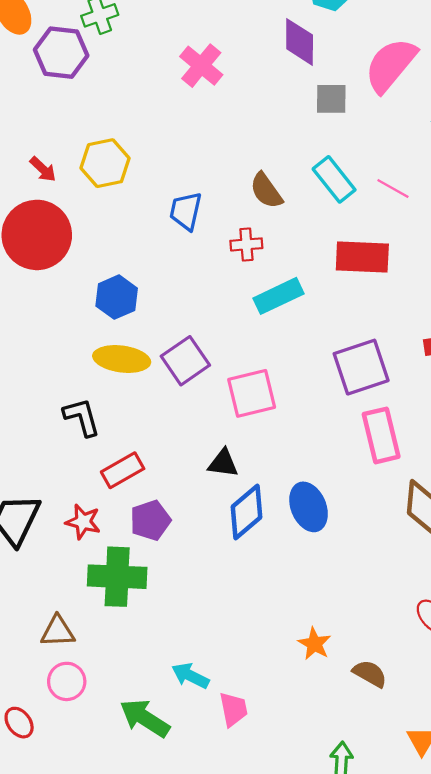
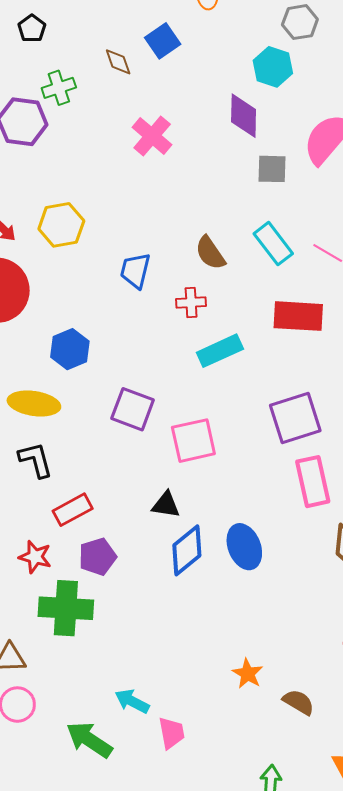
yellow ellipse: (122, 359) -> (34, 403), moved
purple square: (185, 361) -> (133, 409), turned -36

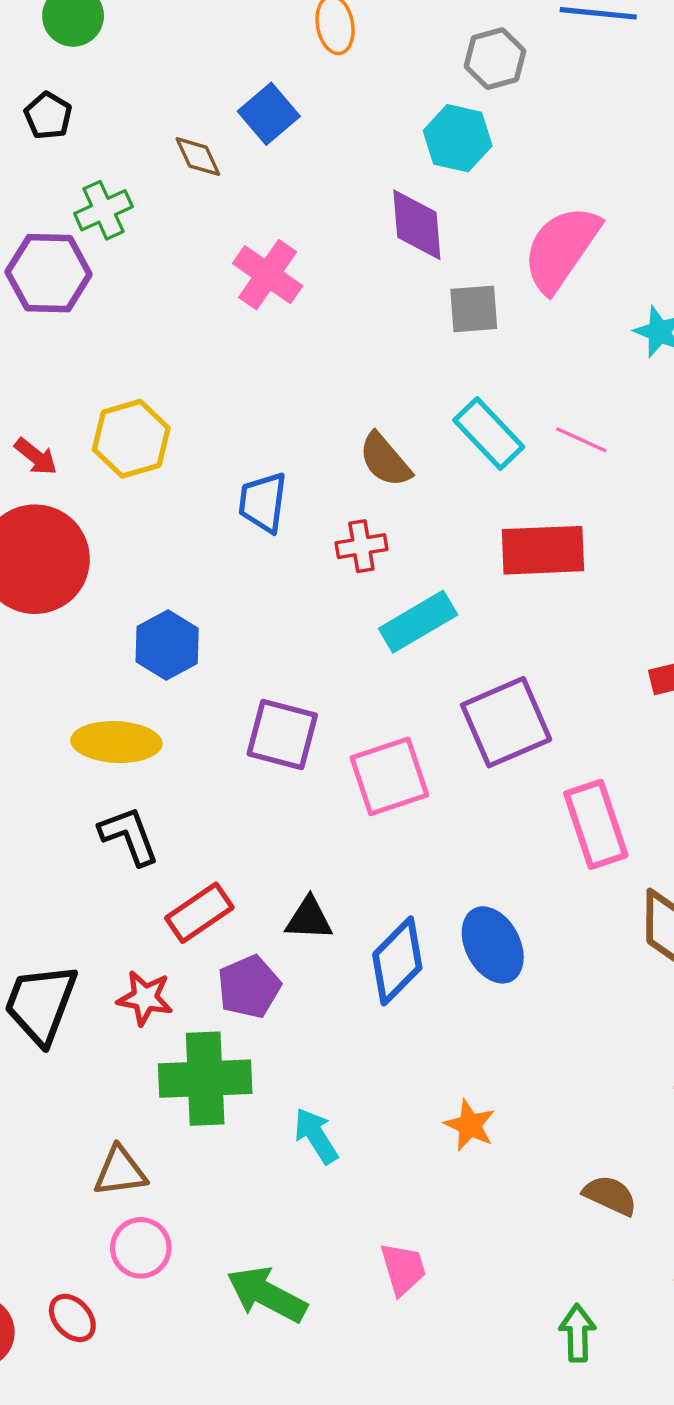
purple square: (295, 418) -> (506, 722), moved
black triangle: (166, 505) -> (309, 919), moved
orange star: (248, 674) -> (470, 1125), moved
cyan arrow: (132, 701) -> (316, 1136), moved, turned 36

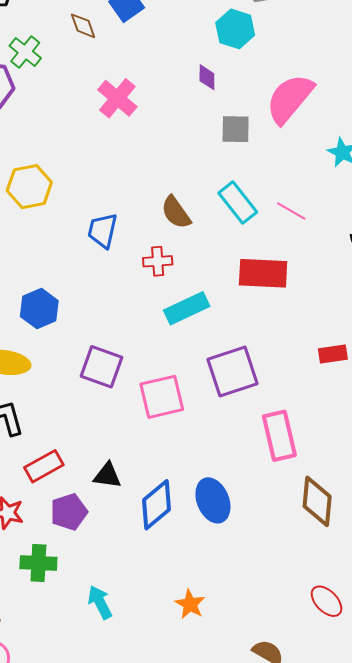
green cross: (103, 210) -> (25, 52), turned -32
purple diamond: (417, 225) -> (207, 77), size x0.6
green cross: (205, 1079) -> (38, 563), size x0.7

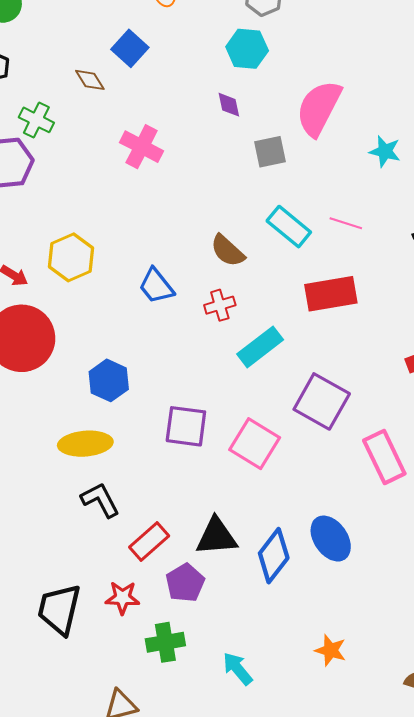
blue trapezoid: (103, 231) -> (156, 286), turned -39
purple square: (233, 371) -> (322, 401), turned -30
pink square: (162, 397) -> (255, 444), turned -33
black triangle: (107, 475) -> (216, 537), size x1.4

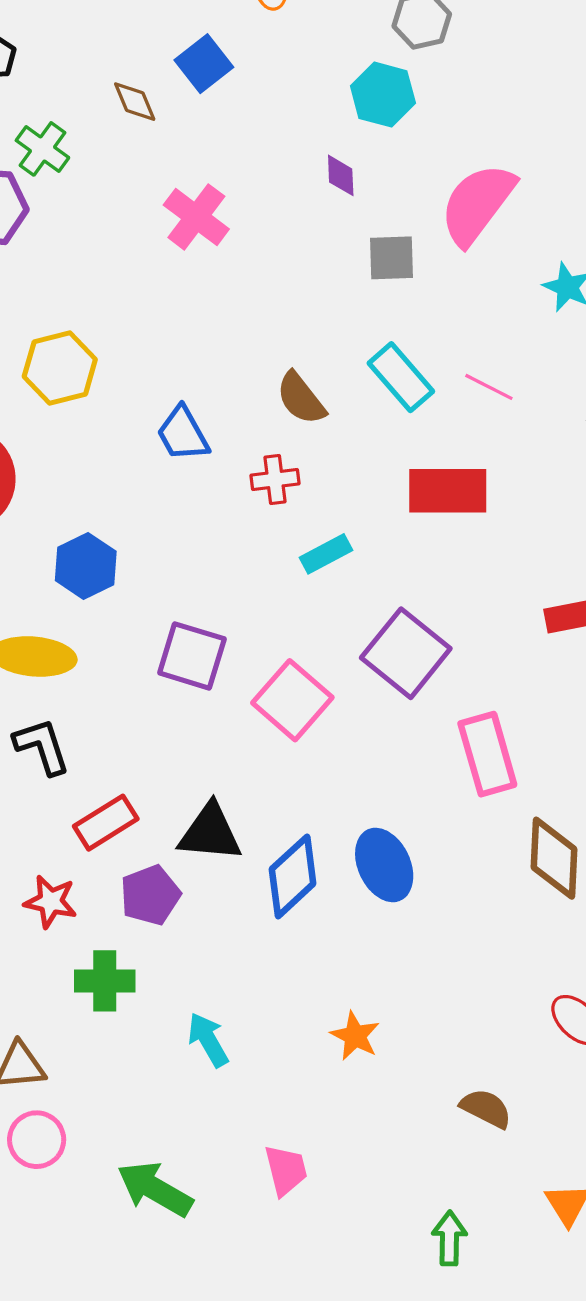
cyan rectangle: (260, 347) -> (326, 554), size x0.7

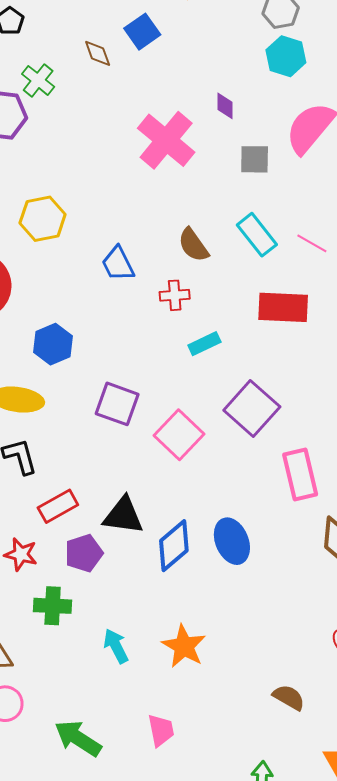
cyan hexagon: (383, 95) -> (286, 56), moved
pink cross: (196, 217) -> (166, 140), moved, size x1.4
orange star: (355, 1036) -> (184, 646), moved, size x1.4

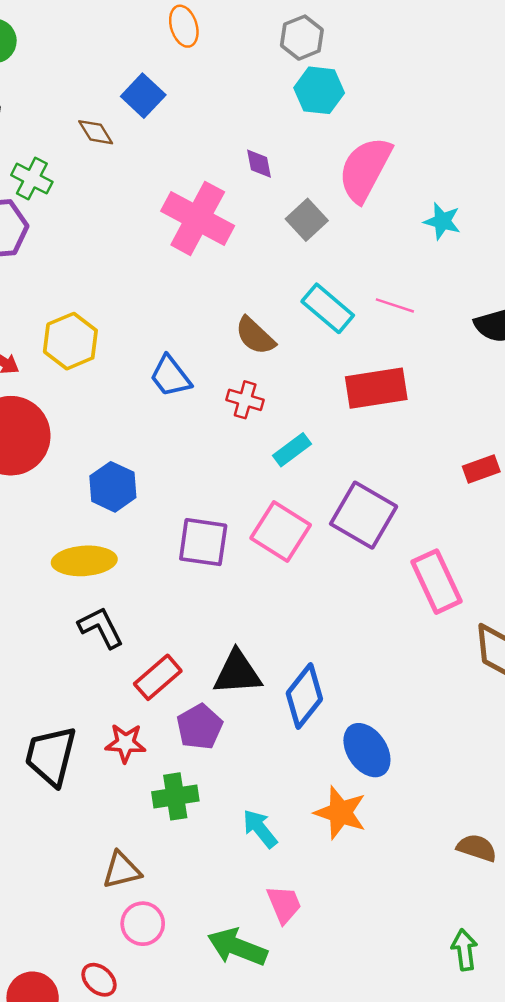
gray square: (255, 159) -> (307, 220), turned -32
red cross: (175, 295) -> (245, 400), turned 32
pink square: (179, 435) -> (281, 531), moved
blue ellipse: (232, 541) -> (367, 750), moved
pink trapezoid: (161, 730) -> (284, 904), moved

